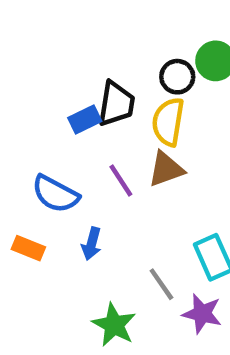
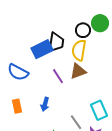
blue rectangle: (85, 120) -> (42, 49), size x1.5
blue semicircle: (55, 194) -> (18, 72), moved
orange rectangle: (28, 248) -> (17, 106), turned 56

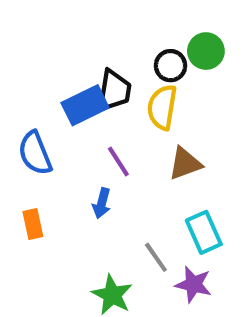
brown triangle: (78, 71) -> (185, 164), moved
blue semicircle: (18, 72) -> (35, 153), turned 40
blue arrow: (45, 104) -> (102, 203), moved

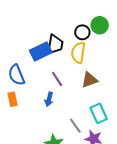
orange rectangle: (33, 224) -> (12, 99), moved

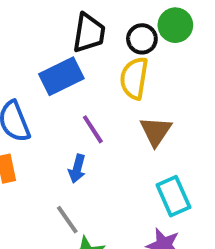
black trapezoid: (55, 44) -> (89, 33), moved
brown triangle: (89, 80) -> (156, 131), turned -36
gray line: (75, 126) -> (67, 220), moved

